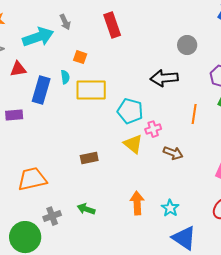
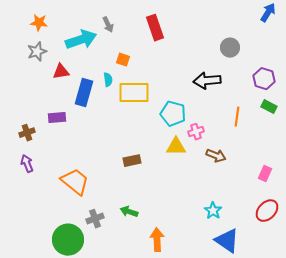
yellow triangle: (133, 144) -> (176, 147), turned -40
orange trapezoid: (32, 179) -> (75, 182), turned 52
orange arrow: (137, 203) -> (157, 240), moved

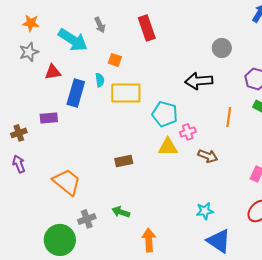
cyan arrow: (81, 40) -> (73, 40), turned 52
cyan star: (213, 211) -> (205, 211), turned 30

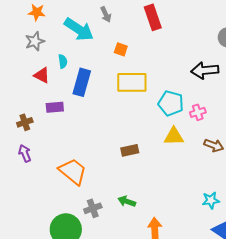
red triangle: (53, 72) -> (42, 75), moved, turned 36
cyan semicircle: (100, 80) -> (63, 61), moved
pink cross: (188, 132) -> (198, 112), moved

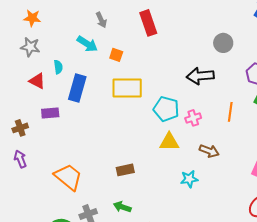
cyan arrow: (79, 29) -> (87, 44), moved, size x0.7
gray star: (35, 41) -> (30, 47), turned 30
brown rectangle: (130, 150) -> (125, 170), moved
cyan star: (211, 200) -> (189, 179), moved

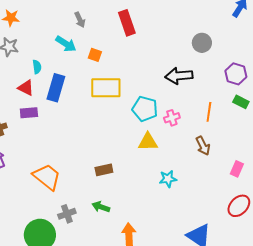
red triangle: (37, 81) -> (26, 88), moved
brown arrow: (209, 151) -> (203, 146), moved, turned 42

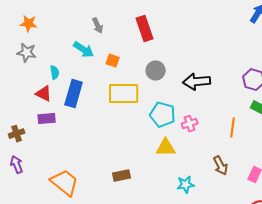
gray circle: (202, 43) -> (156, 71), moved
orange line: (209, 112) -> (233, 128), moved
brown arrow: (203, 146) -> (221, 166), moved

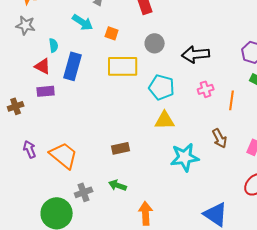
pink cross: (190, 124) -> (206, 89), moved
purple arrow: (17, 165) -> (30, 149), moved
cyan star: (186, 185) -> (185, 157), size x1.6

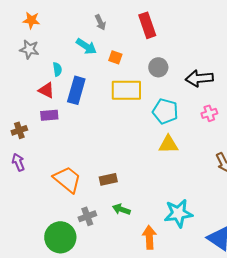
brown rectangle: (121, 148) -> (108, 179), moved
purple arrow: (30, 149) -> (18, 162), moved
cyan star: (185, 157) -> (178, 213), moved

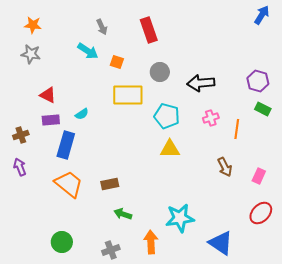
cyan semicircle: (57, 69) -> (82, 114), moved, turned 64
blue rectangle: (76, 90) -> (66, 145), moved
gray cross: (87, 216) -> (111, 250), moved
green circle: (60, 237) -> (62, 242), size x0.7

